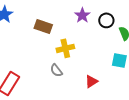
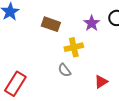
purple star: (82, 15) -> (92, 23), moved

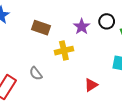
gray semicircle: (64, 70) -> (36, 74), moved

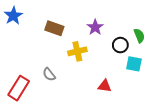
black circle: (107, 21) -> (120, 45), moved
red triangle: (91, 85) -> (105, 86), turned 40

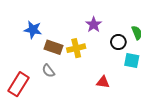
blue star: (13, 16) -> (33, 30), moved, turned -30
brown rectangle: (54, 28) -> (54, 47), moved

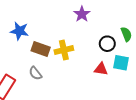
purple star: (94, 25) -> (82, 14), moved
red triangle: (103, 82) -> (101, 69), moved

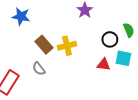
blue star: (19, 31) -> (21, 16), moved
brown rectangle: (41, 49) -> (44, 45), turned 30

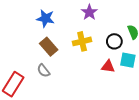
blue star: (21, 16) -> (46, 18), moved
yellow cross: (67, 46) -> (82, 41), moved

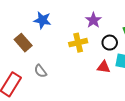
purple star: (89, 12) -> (93, 20), moved
brown rectangle: (49, 47) -> (23, 43), moved

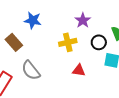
red triangle: (104, 67) -> (79, 70), moved
gray semicircle: (40, 71) -> (31, 70), size x1.5

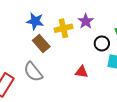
brown rectangle: (14, 42) -> (41, 43), moved
yellow cross: (68, 42) -> (63, 28), moved

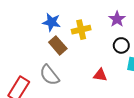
purple star: (86, 21) -> (117, 19), moved

